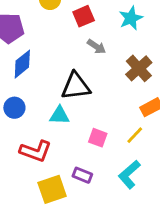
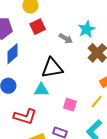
red square: (84, 16) -> (38, 27), moved
cyan star: (131, 18) -> (87, 29), moved

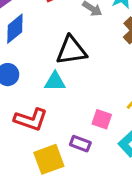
pink square: (70, 105) -> (102, 119), moved

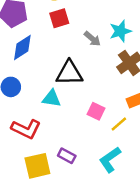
pink square: (102, 119) -> (96, 111), moved

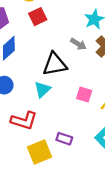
gray arrow: (92, 39) -> (78, 44), moved
cyan triangle: (52, 98) -> (42, 90), turned -42

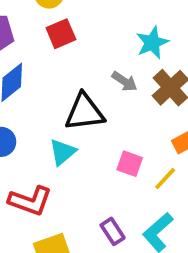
purple rectangle: (64, 139) -> (113, 231), moved, turned 35

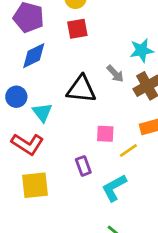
cyan triangle: (63, 152) -> (42, 112), moved, turned -40
pink square: (130, 164) -> (105, 134), turned -30
purple rectangle: (113, 231) -> (83, 166), moved

